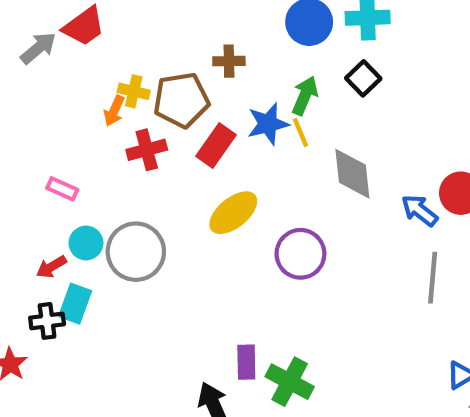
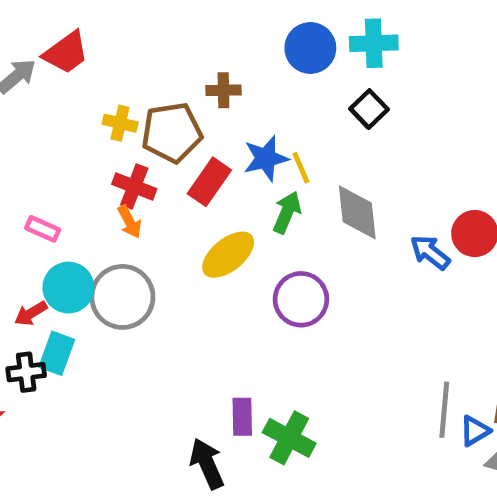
green arrow: (305, 96) -> (287, 212), moved
orange arrow: (114, 111) -> (129, 222), moved, turned -52
red cross: (147, 150) -> (134, 187), turned 36
cyan circle: (86, 243) -> (68, 288), size x1.4
gray line: (433, 278) -> (444, 410), moved

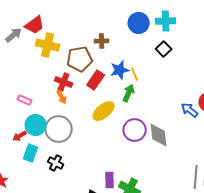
yellow cross: (120, 123) -> (48, 45), moved, size x1.6
gray diamond: (357, 212) -> (159, 135), moved
black cross: (26, 372) -> (56, 163), moved, turned 35

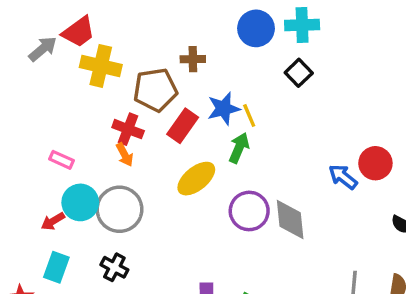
cyan rectangle: (31, 153) -> (56, 267), moved

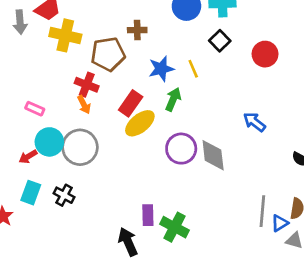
gray arrow: (43, 49) -> (20, 22), turned 125
yellow line: (249, 115) -> (193, 69), moved
red rectangle: (183, 126) -> (131, 103), moved
red circle: (375, 163) -> (265, 54), moved
black cross: (114, 267) -> (64, 195), moved

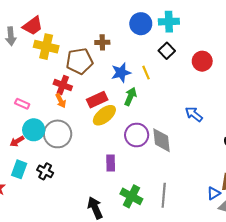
red rectangle: (131, 103) -> (97, 100), turned 30
gray line: (262, 211) -> (164, 195), moved
purple rectangle: (148, 215) -> (111, 163), moved

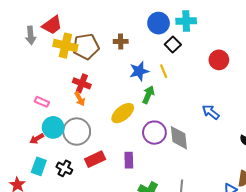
black square: (167, 51) -> (173, 45), moved
brown pentagon: (79, 61) -> (86, 47), moved
red rectangle: (97, 100) -> (95, 159), moved

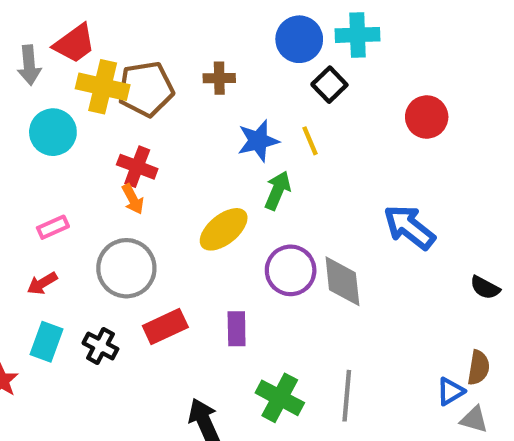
pink rectangle: (42, 102) -> (53, 227), moved, turned -48
blue arrow: (211, 112) -> (409, 227), size x1.4
cyan circle: (53, 127) -> (53, 132), moved

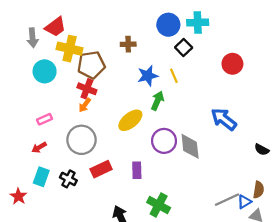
brown pentagon: (146, 89) -> (91, 65), moved
orange arrow: (133, 199) -> (85, 105), turned 64
gray line: (347, 396) -> (227, 200), moved, turned 60

